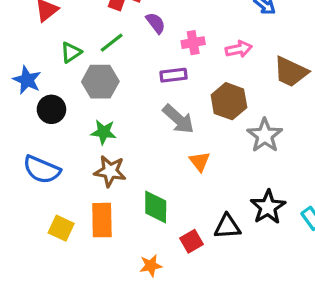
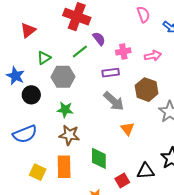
green line: (112, 43) -> (80, 51), moved
blue semicircle: (42, 170) -> (25, 134), turned -45

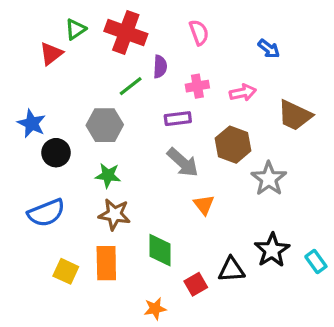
pink semicircle: (143, 14) -> (199, 32), moved
purple semicircle: (99, 39) -> (160, 67), turned 40
green triangle: (44, 58) -> (76, 29), moved

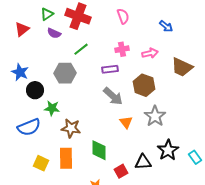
red triangle: (51, 54) -> (22, 29), moved
purple semicircle: (160, 67) -> (54, 33), moved, turned 112
green star: (108, 175) -> (52, 108), moved
gray star: (269, 179) -> (155, 116), moved

